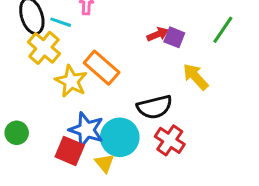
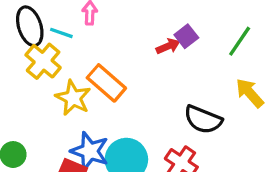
purple square: (174, 37) -> (186, 36), moved, turned 30
yellow arrow: (196, 77) -> (250, 93), moved
black semicircle: (155, 107) -> (203, 120), moved, turned 36

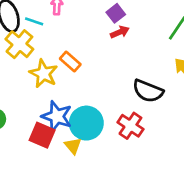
purple square: (186, 36) -> (116, 13), moved
orange rectangle: (106, 83) -> (70, 62), size x0.7

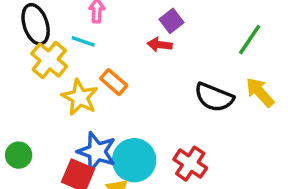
cyan line: (34, 21) -> (83, 41), moved
red arrow: (120, 32) -> (160, 45), moved, turned -150
black semicircle: (148, 91) -> (214, 97), moved

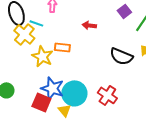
purple square: (172, 21) -> (124, 11), moved
cyan line: (83, 41) -> (36, 23), moved
orange rectangle: (114, 82) -> (62, 47), turned -35

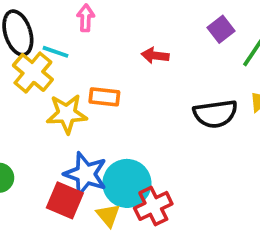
yellow star: (42, 56) -> (67, 114), turned -30
black semicircle: (121, 56) -> (215, 114), turned -30
red cross: (107, 95) -> (153, 206), moved, turned 30

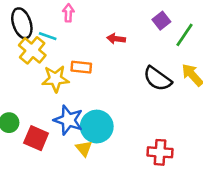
black semicircle: (215, 114) -> (157, 79), turned 44
red square: (65, 200) -> (36, 138), moved
red cross: (153, 206) -> (160, 152), moved, turned 30

